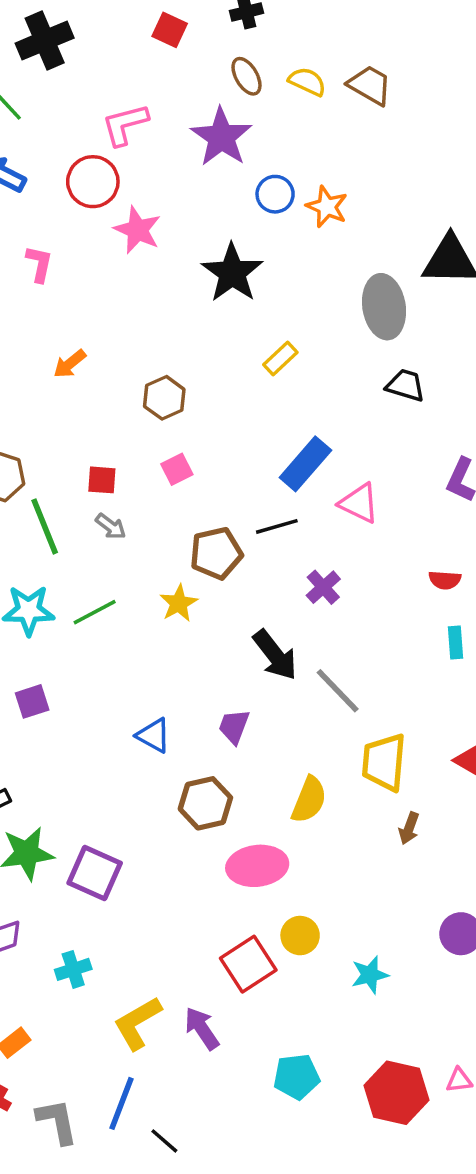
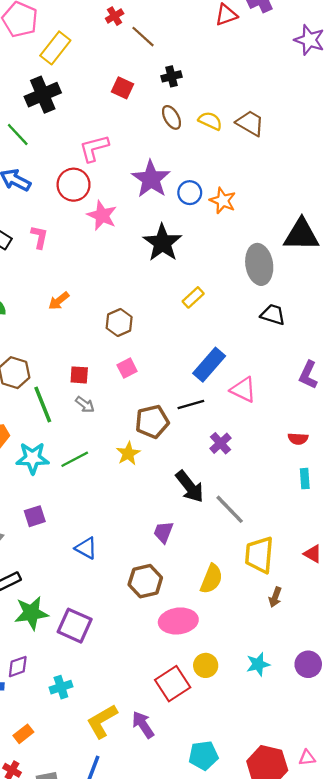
purple star: (221, 137) -> (151, 179), moved
blue triangle: (154, 735) -> (86, 548), moved
cyan star: (370, 975) -> (258, 664), moved

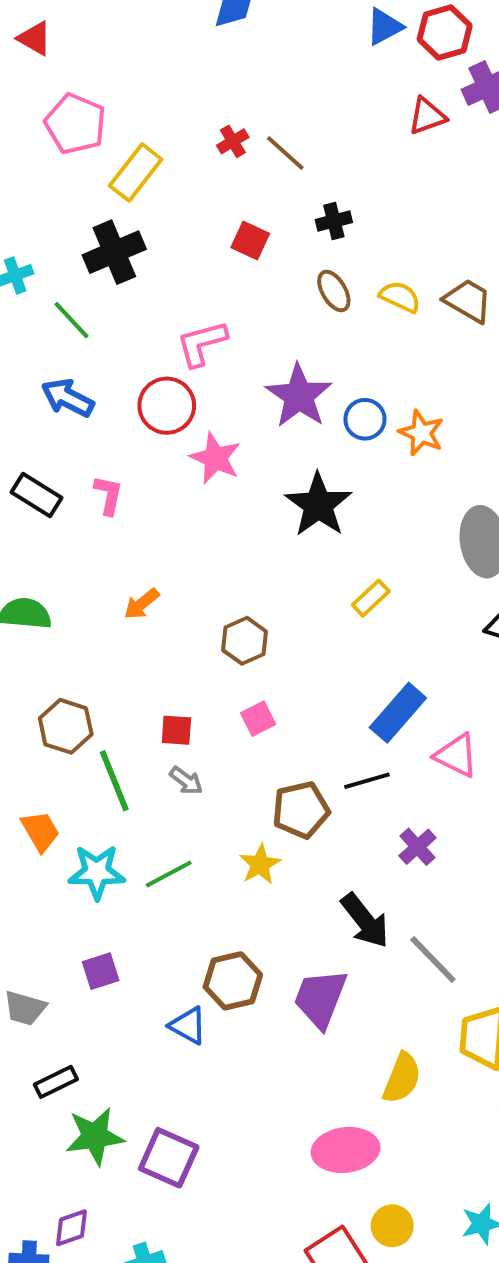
red cross: (115, 16) -> (233, 141), moved
purple trapezoid: (164, 532) -> (320, 998), size x1.6
brown hexagon: (145, 581) -> (233, 981), moved

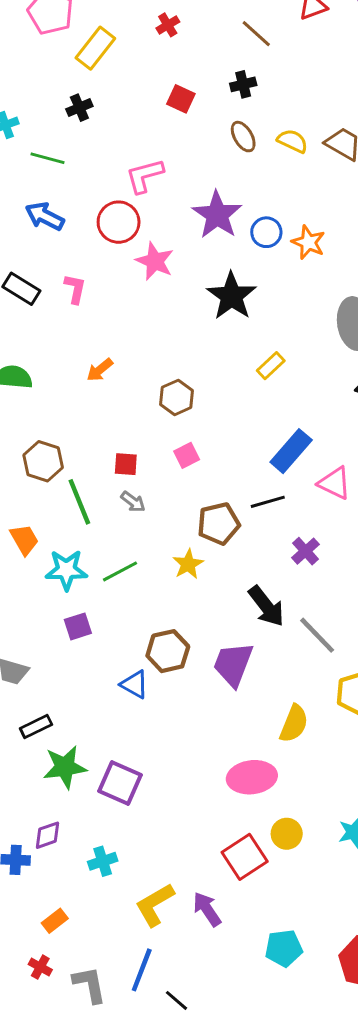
brown line: (285, 153) -> (256, 34), moved
black cross: (114, 252) -> (79, 108), size x0.6
green line: (72, 320) -> (48, 158), turned -32
purple square: (101, 971) -> (78, 626), moved

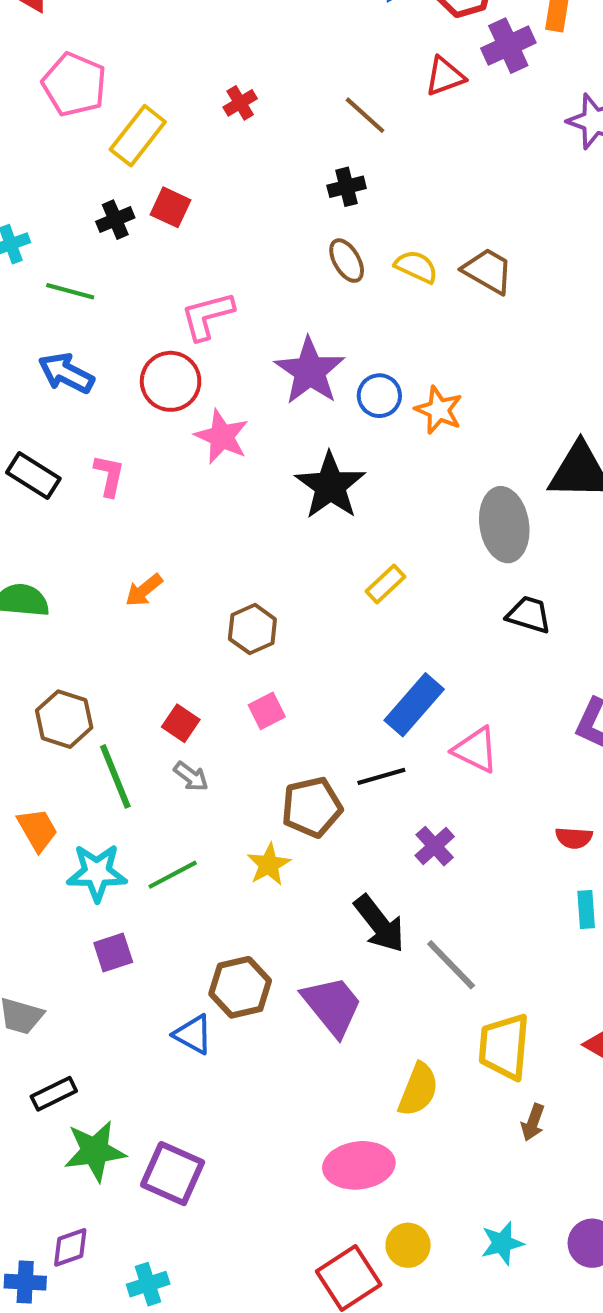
red square: (181, 99) -> (171, 207), moved
red square: (126, 464) -> (181, 723), turned 30
purple trapezoid: (233, 664) -> (332, 1006), turned 120

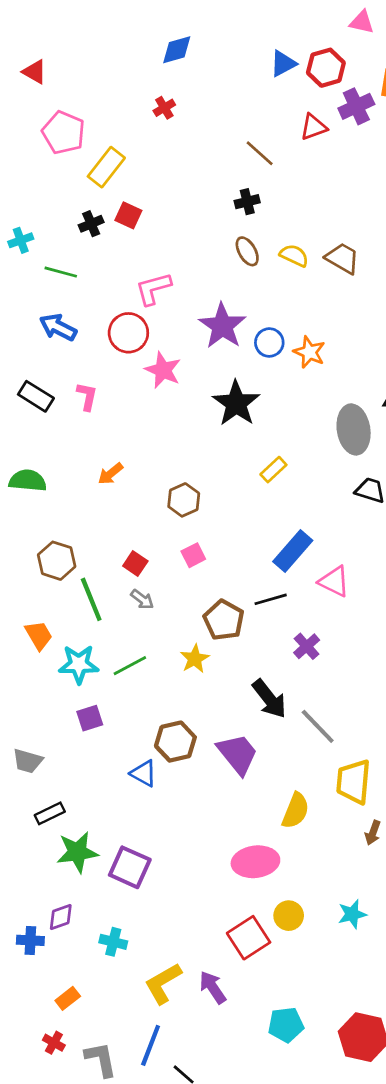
red cross: (240, 103) -> (164, 108), moved
brown pentagon: (312, 807) -> (224, 620), turned -30
cyan cross: (148, 1284) -> (113, 942), turned 32

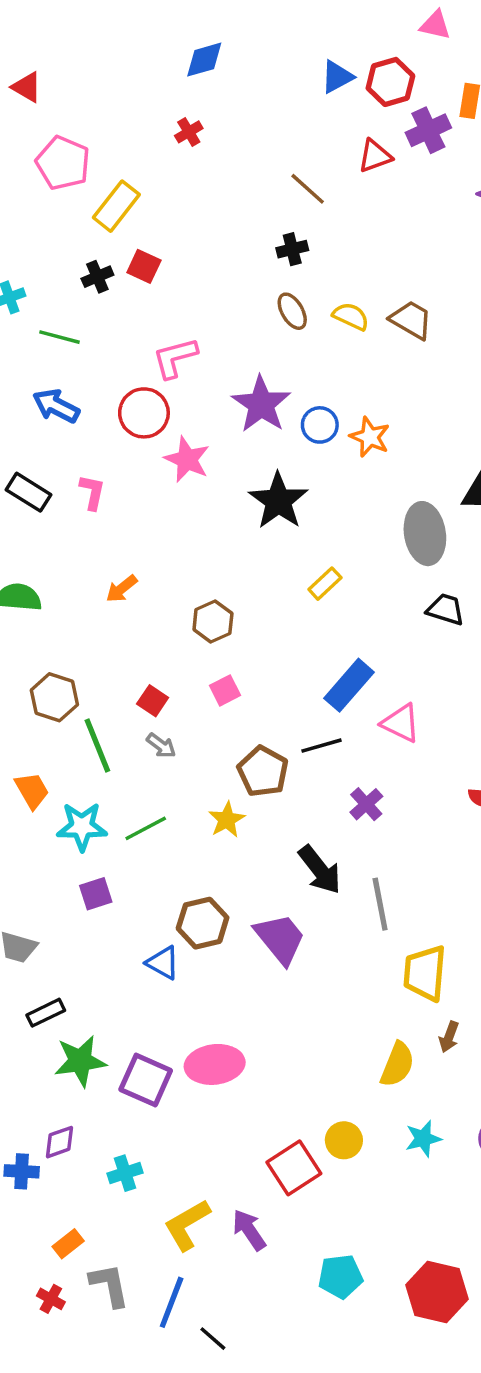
gray line: (318, 726) -> (380, 904), turned 33
yellow semicircle: (296, 811) -> (397, 1064), moved
pink ellipse: (255, 862) -> (215, 1064), moved
cyan cross: (113, 942) -> (125, 1173), turned -32
gray L-shape: (101, 1059) -> (109, 1285), moved

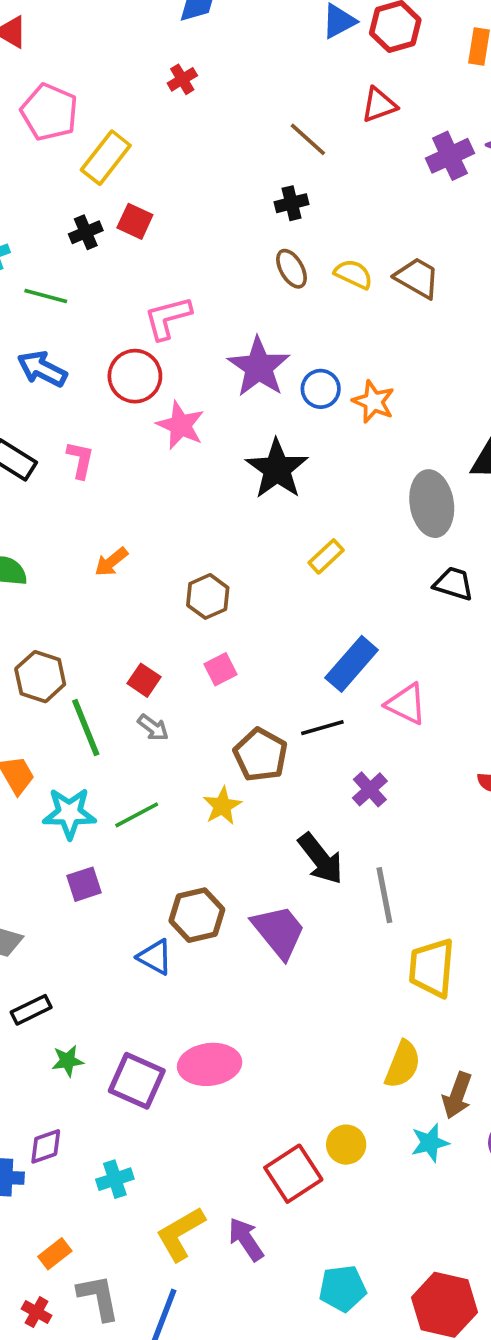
purple cross: (428, 130) -> (450, 156), moved
brown arrow: (449, 1037) -> (457, 1095), moved, size x1.4
green star: (80, 1061) -> (68, 1061), size x0.6

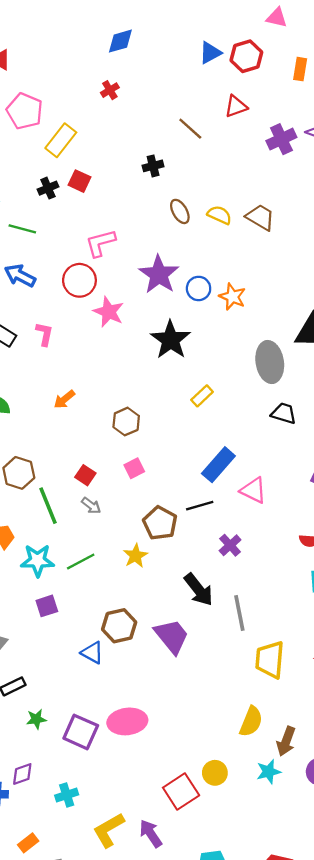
black cross: (292, 203) -> (153, 166), moved

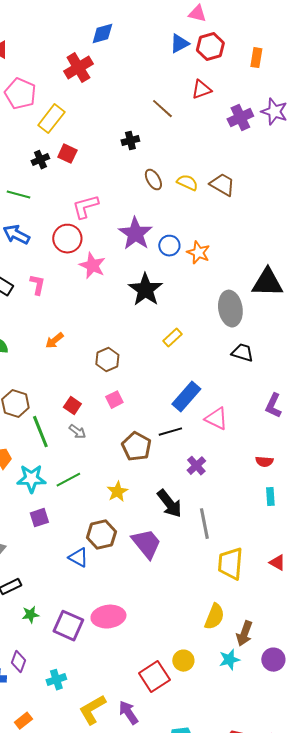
pink triangle: (277, 18) -> (197, 14), moved
red cross: (110, 90) -> (78, 68), moved, size x1.8
yellow star: (136, 556) -> (117, 492), moved
purple diamond: (22, 774) -> (18, 662), turned -50

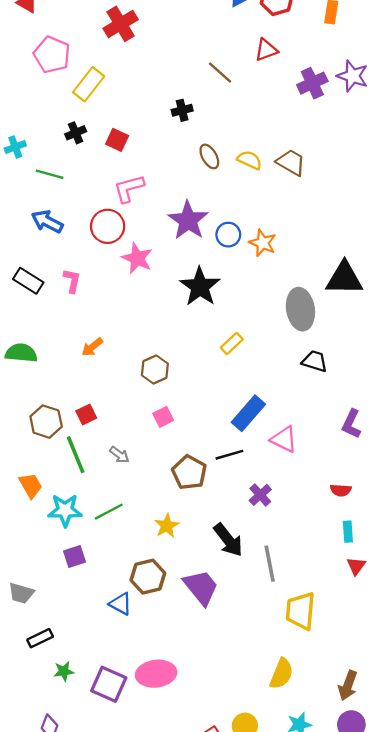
red square: (67, 154) -> (117, 140), moved
red square: (72, 406) -> (86, 414), moved, turned 30
red triangle: (277, 563) -> (356, 566), moved, turned 36
brown arrow: (244, 634) -> (348, 685), moved

